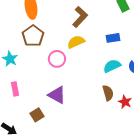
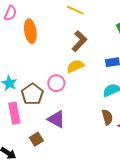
brown pentagon: (33, 36) -> (32, 94), moved
pink rectangle: (15, 89) -> (14, 113), size x1.5

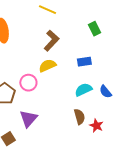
purple triangle: (56, 119) -> (28, 119), turned 42

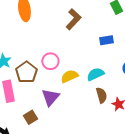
yellow semicircle: (47, 66) -> (69, 76), moved
cyan semicircle: (83, 90) -> (95, 74), moved

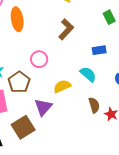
pink circle: (50, 61) -> (39, 59), moved
cyan semicircle: (95, 74) -> (88, 74), moved, turned 66
brown square: (30, 117) -> (23, 127), size x1.6

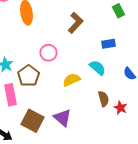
purple triangle: (43, 107) -> (62, 118), moved, turned -30
brown square: (23, 127) -> (32, 121), turned -30

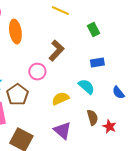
green rectangle: (118, 11) -> (93, 30), moved
brown L-shape: (75, 23) -> (56, 51), moved
purple triangle: (62, 118) -> (62, 131), moved

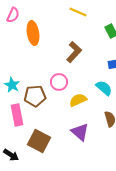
pink circle: (37, 72) -> (59, 82), moved
brown pentagon: (17, 95) -> (35, 96), turned 30

